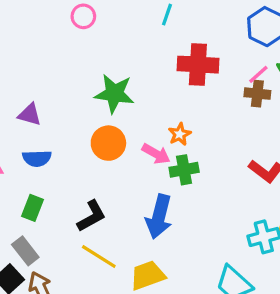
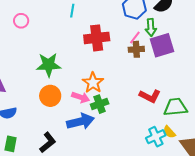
orange star: (180, 134) -> (93, 83), size x1.5
blue arrow: (159, 217) -> (80, 121), moved, turned -108

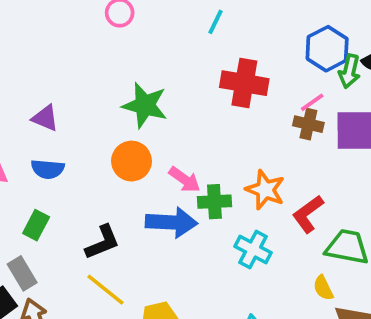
green arrow: (151, 27) -> (349, 71), moved
orange star: (93, 83) -> (265, 190), moved, turned -30
red L-shape: (150, 96) -> (308, 214), turned 100
cyan cross: (156, 137) -> (253, 250), moved, turned 36

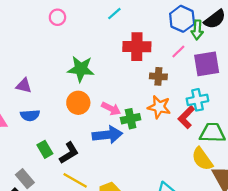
cyan line: (216, 22) -> (114, 14), turned 32
brown cross: (308, 124) -> (158, 76), moved
green rectangle: (36, 225) -> (45, 149), moved, turned -49
cyan cross: (253, 250) -> (197, 100), moved, turned -30
yellow semicircle: (323, 288) -> (202, 159), size x1.6

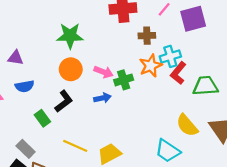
cyan cross: (197, 100) -> (170, 56), moved
orange star: (159, 107) -> (151, 66), turned -30
blue arrow: (107, 135) -> (102, 98), size x0.6
black L-shape: (69, 153) -> (64, 101), moved
yellow semicircle: (202, 159) -> (187, 125), moved

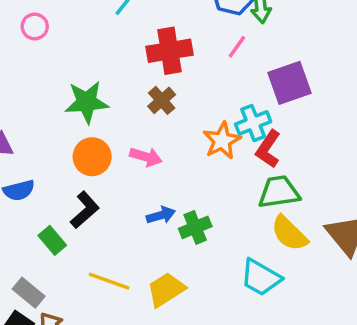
purple square: (193, 19) -> (289, 83), moved
brown cross: (147, 36) -> (162, 100), moved, turned -35
green cross: (124, 80) -> (195, 227), moved
green trapezoid: (205, 86) -> (279, 192), moved
blue arrow: (102, 98) -> (161, 215), moved

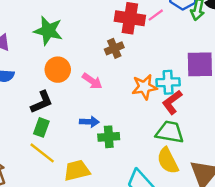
pink line: (237, 47) -> (156, 15), moved
green star: (87, 102) -> (48, 31), moved
green rectangle: (52, 240) -> (41, 127), moved, turned 42

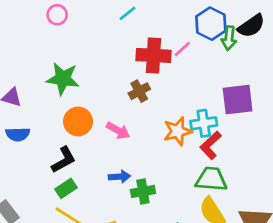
green rectangle: (41, 127) -> (66, 188), turned 42

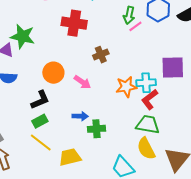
green arrow: (229, 38) -> (129, 15), moved
red cross: (154, 55) -> (74, 23), moved
green star: (63, 79) -> (23, 36), moved

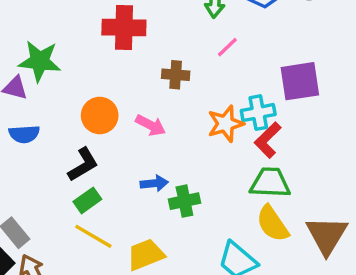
pink line: (135, 26) -> (227, 47), moved
brown cross: (101, 55) -> (176, 75), turned 35

